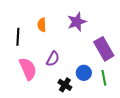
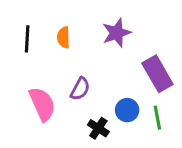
black line: (18, 37) -> (27, 39), moved

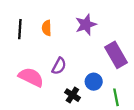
pink semicircle: (42, 104) -> (31, 77), turned -40
green line: (157, 118) -> (116, 97), moved

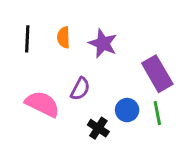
purple star: (86, 25) -> (103, 43), moved, turned -30
green line: (116, 97) -> (157, 113), moved

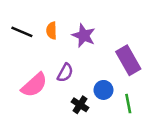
black line: (27, 39) -> (22, 32), turned -70
pink semicircle: (42, 104) -> (34, 85), turned 112
green line: (157, 113) -> (128, 104), moved

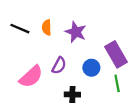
blue circle: (103, 90) -> (91, 68), moved
green line: (128, 104) -> (117, 83), moved
black cross: (80, 105) -> (72, 95), turned -32

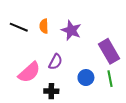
blue circle: (91, 68) -> (86, 78), moved
black cross: (72, 95) -> (51, 91), moved

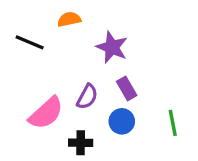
orange semicircle: (44, 26) -> (69, 19), moved, turned 80
purple rectangle: (109, 51) -> (127, 88), moved, size x0.6
blue circle: (86, 78) -> (122, 121), moved

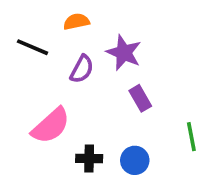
purple semicircle: (87, 97) -> (82, 69), moved
blue circle: (122, 121) -> (135, 160), moved

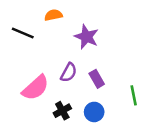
purple semicircle: (82, 69) -> (69, 72), moved
purple rectangle: (140, 98) -> (97, 79), moved
black cross: (89, 159) -> (62, 111), turned -30

